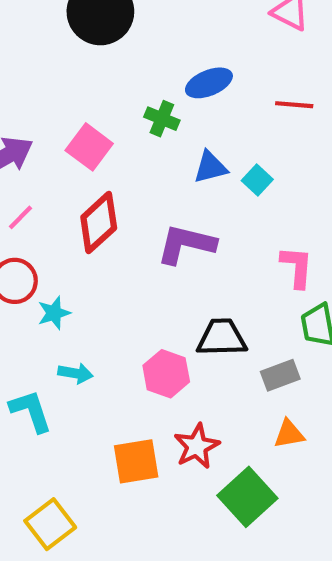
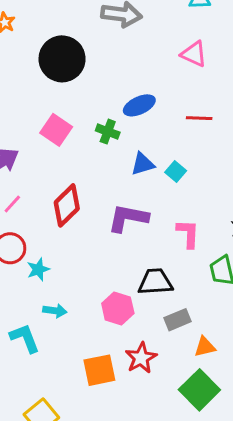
pink square: (89, 147) -> (56, 130), moved
pink L-shape: (297, 267) -> (188, 234), moved
gray rectangle: (280, 375) -> (178, 320), moved
green square: (247, 497) -> (199, 390), moved

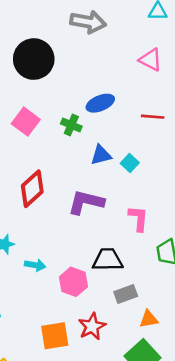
cyan arrow: (55, 311) -> (35, 265), moved

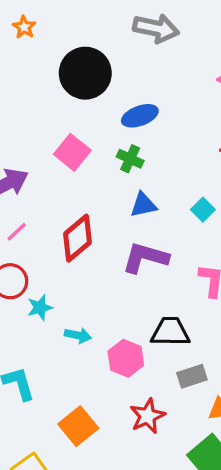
blue ellipse: (100, 103) -> (140, 116), moved
blue triangle: (101, 155) -> (143, 205), moved
orange square: (55, 336) -> (78, 426), moved, turned -32

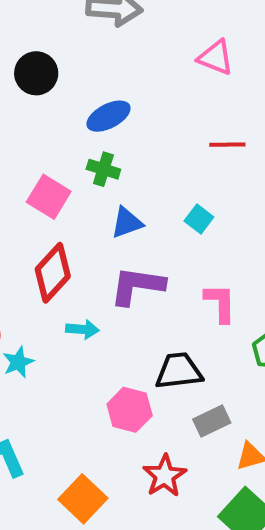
black circle: (85, 73) -> (36, 73), size x0.7
pink square: (72, 152) -> (49, 197), moved
cyan arrow: (78, 335) -> (82, 329), moved

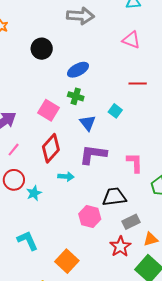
cyan square: (199, 219) -> (115, 111), moved
blue triangle: (127, 223) -> (88, 123), turned -48
red star: (165, 476) -> (120, 247), moved

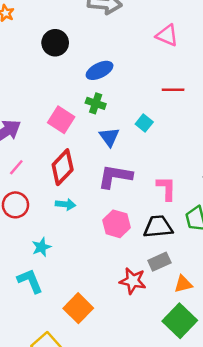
cyan arrow: (66, 176) -> (65, 204), moved
cyan star: (34, 193) -> (41, 247), moved
black trapezoid: (114, 197) -> (158, 227), moved
pink hexagon: (90, 217) -> (116, 224), moved
red star: (120, 247) -> (133, 281), moved, turned -30

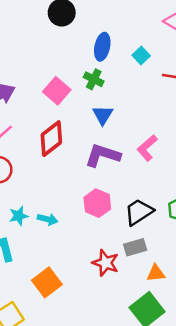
blue ellipse: (100, 70) -> (102, 47), turned -60
cyan square: (144, 123) -> (141, 55), moved
pink L-shape: (166, 188) -> (147, 148), moved, turned -140
cyan arrow: (65, 204) -> (48, 219), moved
black trapezoid: (158, 227) -> (139, 212), turned -36

